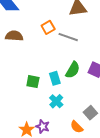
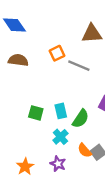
green semicircle: (73, 70) -> (81, 119), moved
purple star: (43, 126) -> (58, 164), moved
orange semicircle: (77, 127) -> (85, 150), moved

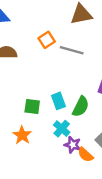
orange semicircle: (85, 150) -> (85, 155), moved
purple star: (58, 164) -> (73, 145), moved
orange star: (25, 167) -> (22, 135), moved

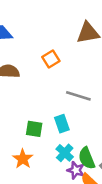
gray line: (72, 50) -> (78, 96), moved
green semicircle: (81, 107) -> (87, 158), moved, turned 130

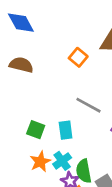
orange square: (51, 59) -> (78, 57), moved, turned -30
orange star: (23, 159) -> (40, 162), moved

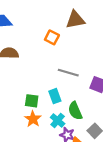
orange star: (40, 162) -> (33, 119), moved
green semicircle: (84, 171) -> (75, 111), moved

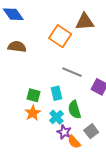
orange square: (52, 37) -> (60, 36), size x1.5

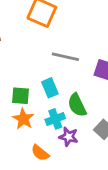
cyan cross: (56, 117) -> (55, 119), turned 32
orange semicircle: (74, 142) -> (40, 153), moved

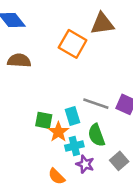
gray line: (65, 57) -> (96, 104), moved
orange star: (23, 119) -> (58, 132), moved

